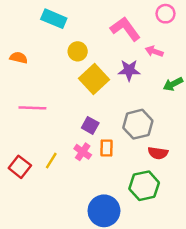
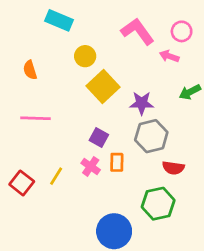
pink circle: (165, 14) -> (182, 31), moved
orange semicircle: (19, 58) -> (30, 70), moved, turned -120
purple star: (129, 70) -> (142, 103), moved

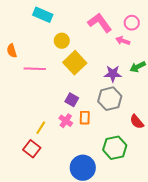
orange semicircle: (30, 70) -> (12, 51), moved
purple star: (142, 103) -> (113, 74), moved
pink line: (36, 118) -> (35, 69), moved
red semicircle: (173, 168) -> (137, 122), moved, turned 42
red square: (22, 183) -> (32, 149), moved

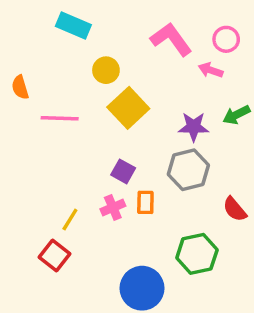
pink cross: (66, 121) -> (113, 208), turned 32

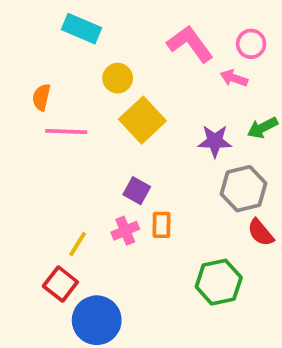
orange semicircle: (20, 87) -> (41, 97), moved, turned 30
gray hexagon: (188, 170) -> (243, 189), moved
blue circle: (142, 288) -> (97, 320), moved

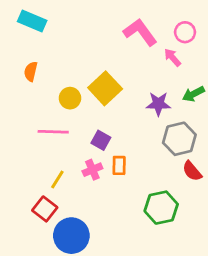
cyan rectangle: (81, 29) -> (32, 21), moved
yellow circle: (118, 78) -> (70, 98), moved
pink arrow: (234, 78) -> (172, 57), turned 30
pink line: (66, 132) -> (53, 132), moved

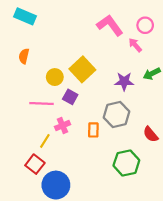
gray hexagon: (179, 139) -> (116, 115), moved
purple square: (101, 140) -> (70, 97), moved
pink cross: (92, 170) -> (62, 126), moved

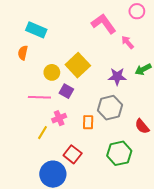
cyan rectangle: (25, 16) -> (36, 30), moved
pink circle: (145, 25) -> (137, 11), moved
red square: (35, 164) -> (73, 154), moved

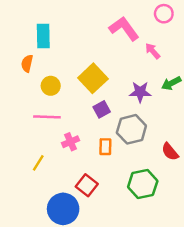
cyan rectangle: (36, 30) -> (43, 36), turned 66
yellow circle: (52, 72) -> (51, 86), moved
purple square: (66, 91) -> (102, 109), moved, turned 32
yellow line: (43, 133) -> (38, 163), moved

